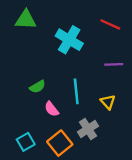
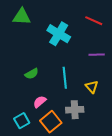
pink semicircle: (52, 109) -> (40, 102), moved, turned 88
gray cross: (88, 129) -> (75, 110), turned 30

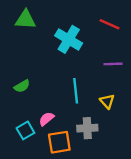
green semicircle: (32, 74) -> (22, 86), moved
cyan square: (22, 121) -> (25, 130), moved
orange square: (51, 122) -> (59, 142), turned 30

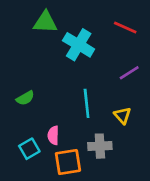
green triangle: (25, 20) -> (45, 22), moved
purple line: (113, 64) -> (129, 73), turned -30
pink semicircle: (46, 119) -> (53, 135), turned -49

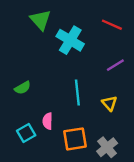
green triangle: (45, 22) -> (40, 20), turned 45
gray cross: (100, 146) -> (107, 147), moved, turned -36
orange square: (68, 162) -> (75, 139), moved

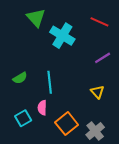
cyan line: (77, 93) -> (50, 82), moved
orange square: (75, 139) -> (67, 124), turned -30

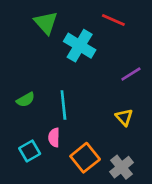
red line: (99, 22) -> (113, 20), moved

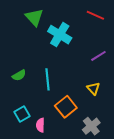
red line: (113, 20) -> (95, 15), moved
pink semicircle: (54, 137) -> (40, 125), moved
orange square: (85, 158) -> (66, 107), moved

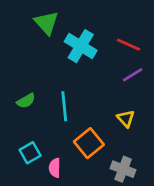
red line: (95, 15) -> (129, 45), moved
gray cross: (91, 126) -> (123, 169), turned -30

